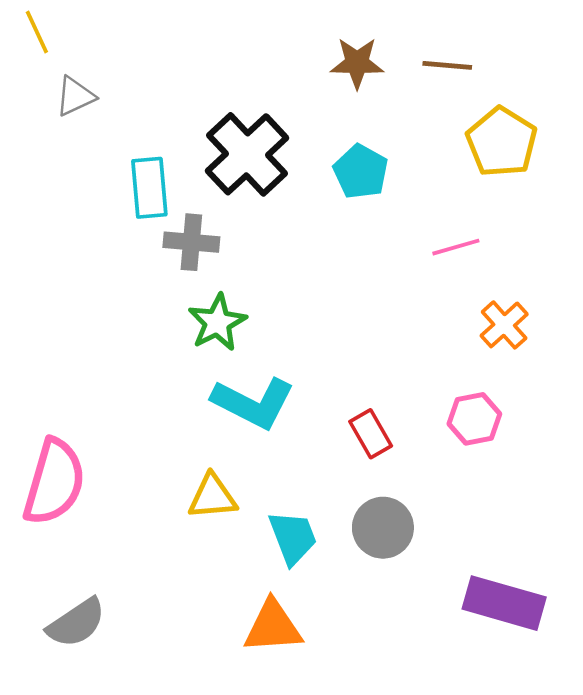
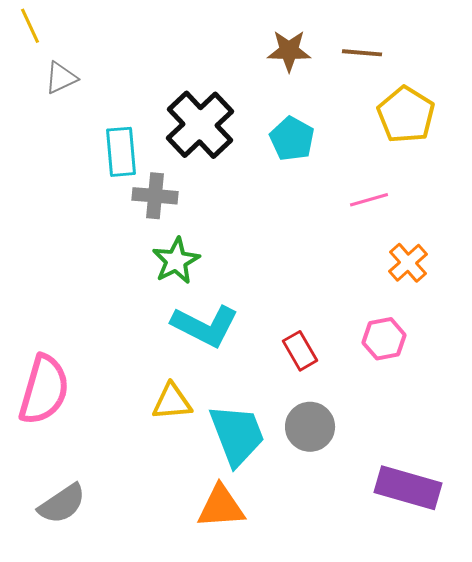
cyan trapezoid: (293, 538) -> (237, 435), size x1.4

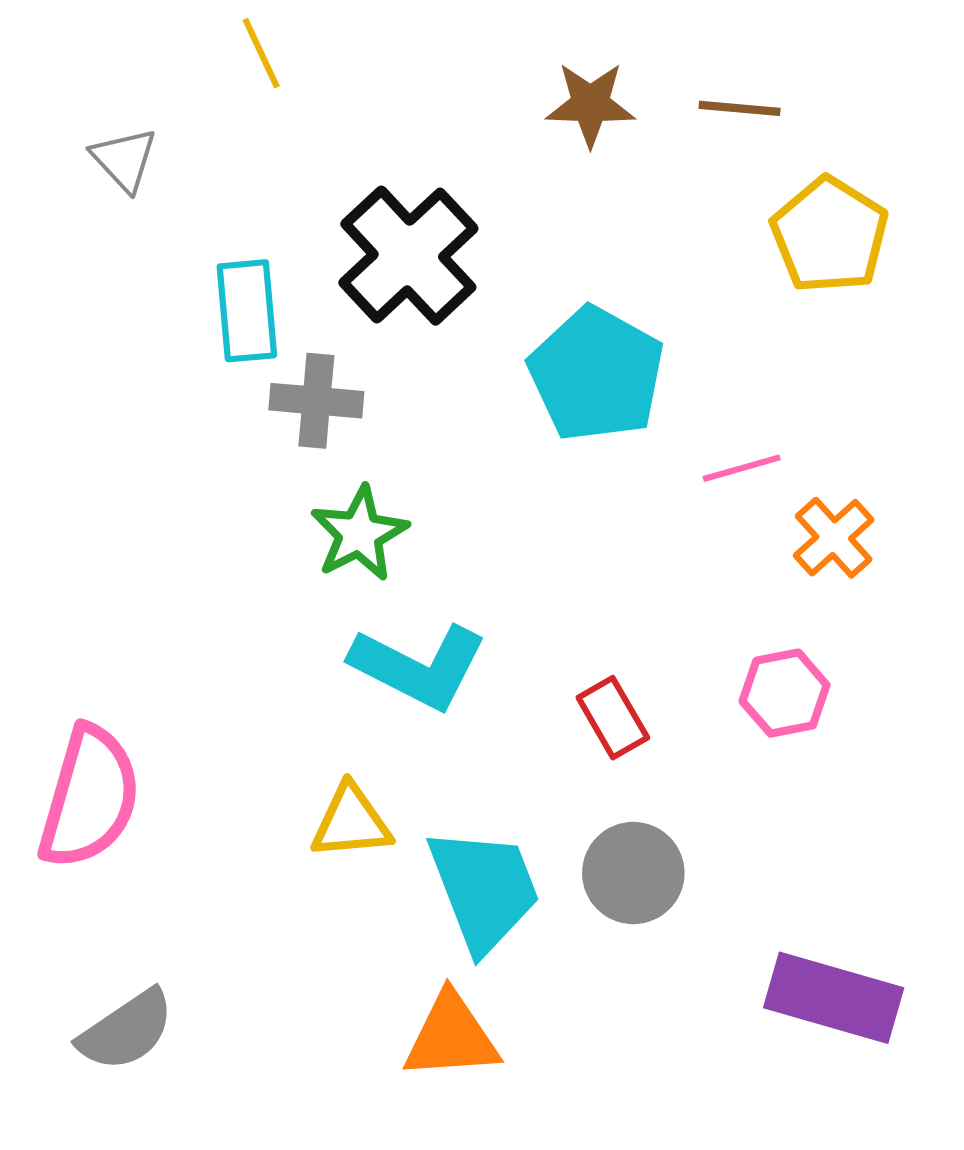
yellow line: (30, 26) -> (261, 53), moved
gray triangle: (61, 78) -> (124, 159), turned -48
cyan pentagon: (292, 139) -> (596, 374), moved, size x1.5
pink line: (369, 200) -> (742, 468), moved

